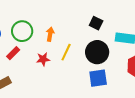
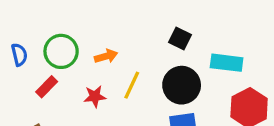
orange arrow: (50, 34) -> (106, 56), turned 64

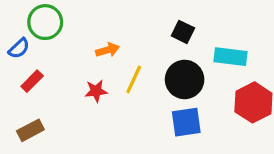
green circle: (61, 51) -> (45, 22), moved
blue semicircle: (19, 55) -> (19, 48), turned 60
red rectangle: (47, 87) -> (32, 81), moved

